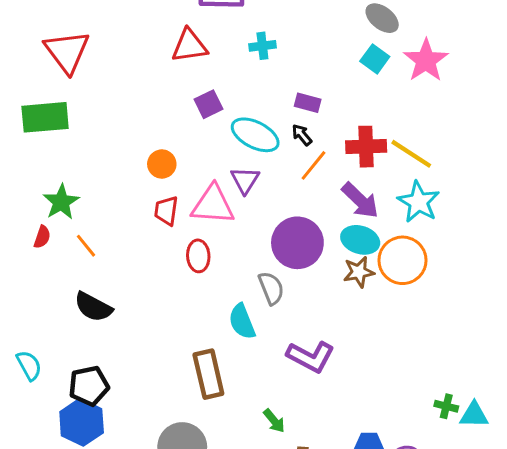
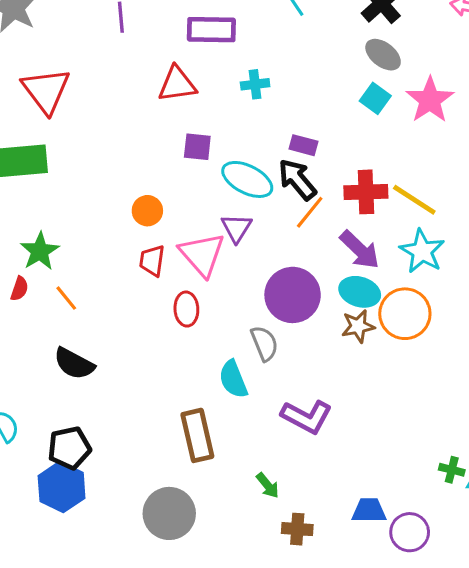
purple square: (208, 104) -> (197, 147), turned 32
black arrow: (302, 135) -> (297, 179), size x1.8
pink triangle: (213, 205) -> (202, 254), turned 45

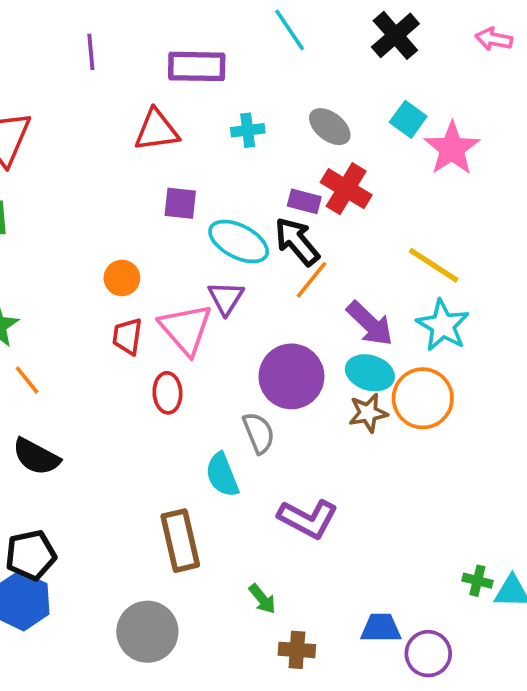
gray ellipse: (383, 55) -> (330, 127), moved
cyan square: (375, 98) -> (408, 119), moved
red cross: (366, 192) -> (346, 189), moved, turned 33

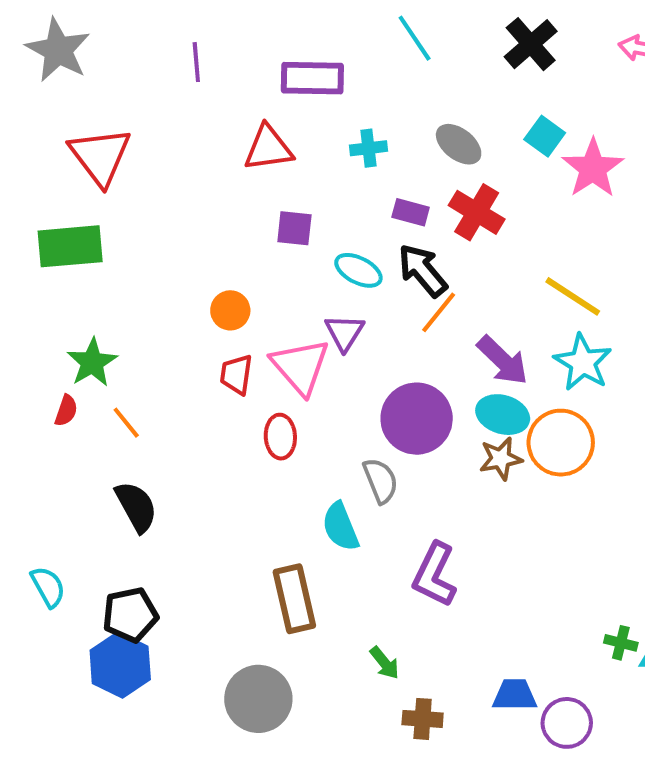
purple rectangle: (304, 201) -> (411, 212), moved
cyan ellipse: (239, 241) -> (358, 270), size x0.7
black semicircle: (36, 457) -> (136, 507), turned -147
purple L-shape: (308, 519) -> (435, 575), turned 88

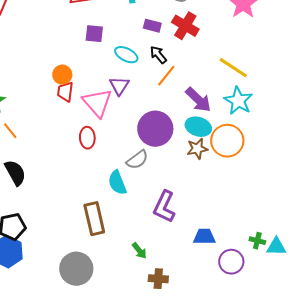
black arrow: (423, 270) -> (158, 55), size x0.7
red trapezoid: (236, 374) -> (65, 92), moved
gray semicircle: (380, 481) -> (137, 160), turned 75
blue trapezoid: (515, 695) -> (204, 237), moved
purple circle: (567, 723) -> (231, 262), moved

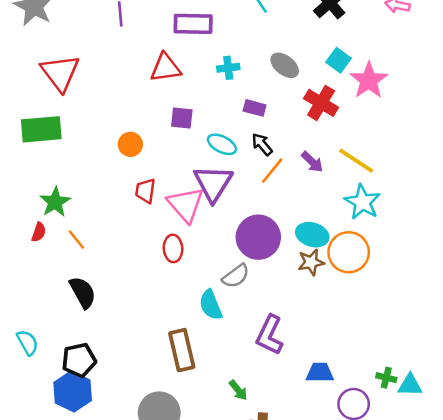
red cross: (185, 26) -> (321, 103), moved
orange circle: (62, 75) -> (130, 144), moved
purple triangle: (119, 86) -> (213, 183), size x1.6
purple arrow: (198, 100) -> (312, 162), moved, size x0.7

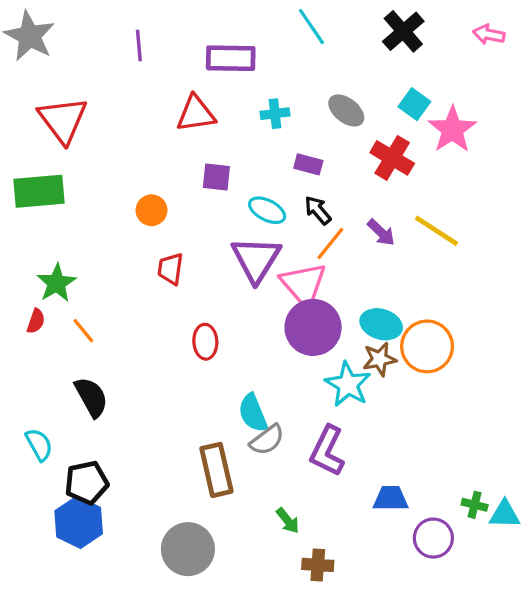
cyan star: (362, 202) -> (348, 384), moved
pink triangle: (186, 205) -> (304, 285), moved
gray semicircle: (236, 276) -> (267, 440), moved
cyan semicircle: (27, 343) -> (39, 445), moved

